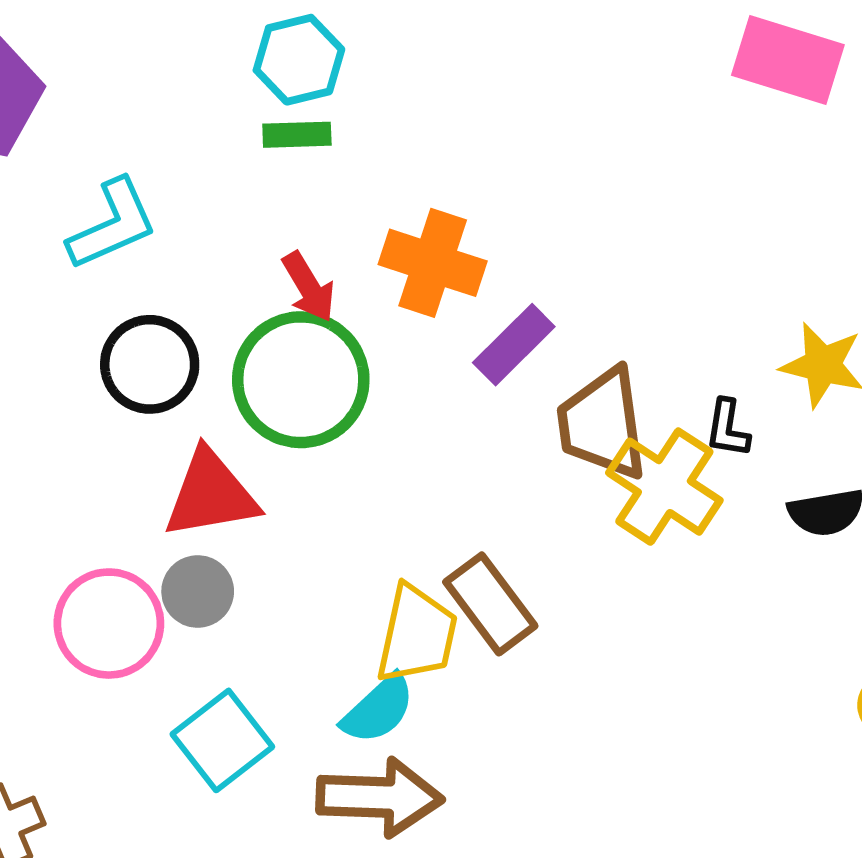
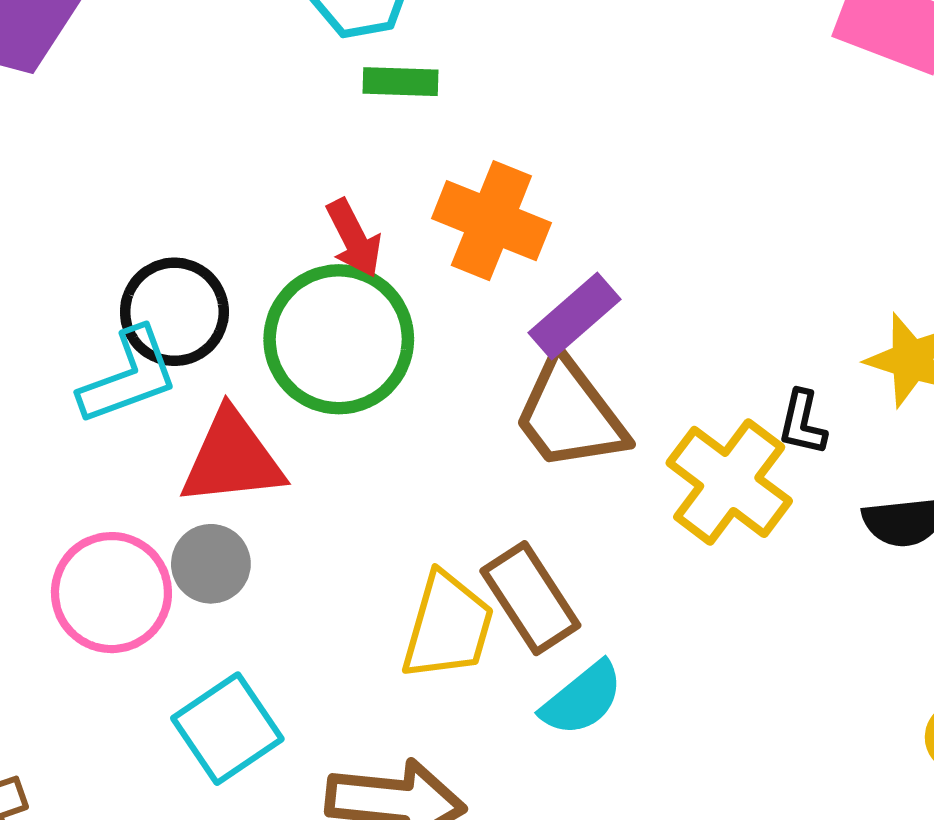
green rectangle: (297, 135) -> (400, 82), moved
cyan L-shape: (112, 224) -> (129, 376), moved
brown trapezoid: (602, 424) -> (570, 415), moved, turned -33
cyan semicircle: (378, 709) -> (582, 699), moved

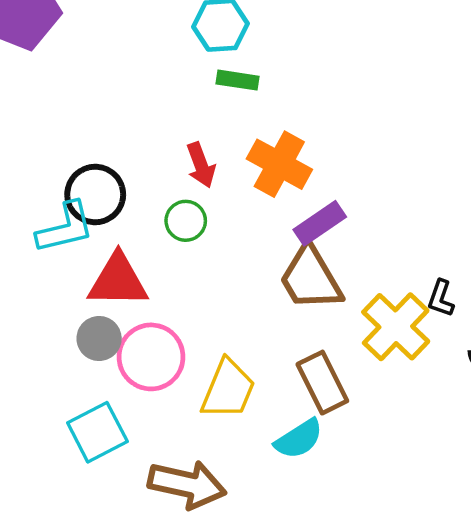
green circle: (339, 339) -> (186, 221), size x0.5
pink circle: (111, 593) -> (151, 357), moved
brown rectangle: (530, 598) -> (322, 383), moved

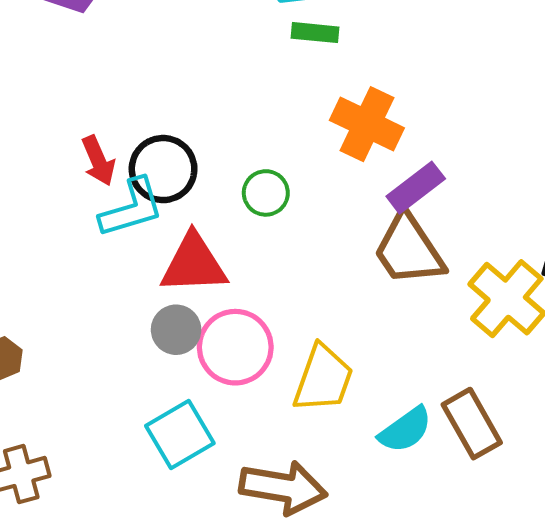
red arrow: (201, 165) -> (98, 161), moved
brown rectangle: (322, 383) -> (472, 424), moved

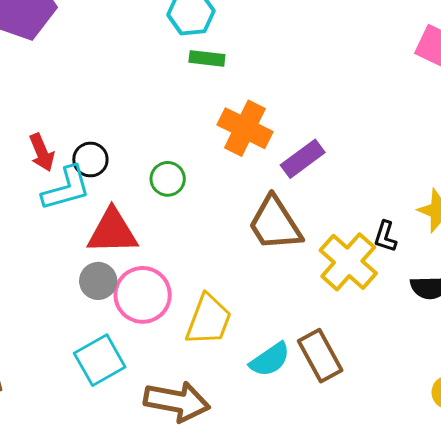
black circle: (163, 169) -> (90, 160), size x0.7
purple rectangle: (416, 188) -> (303, 159), moved

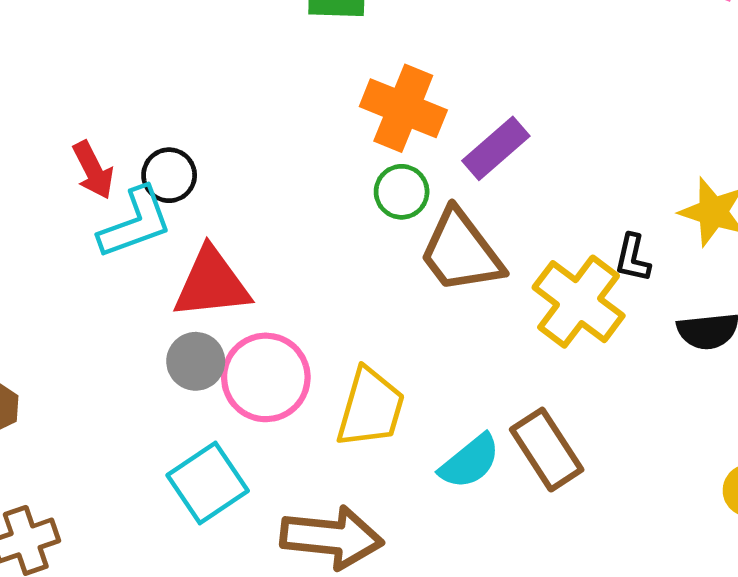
green circle: (168, 179) -> (402, 192), moved

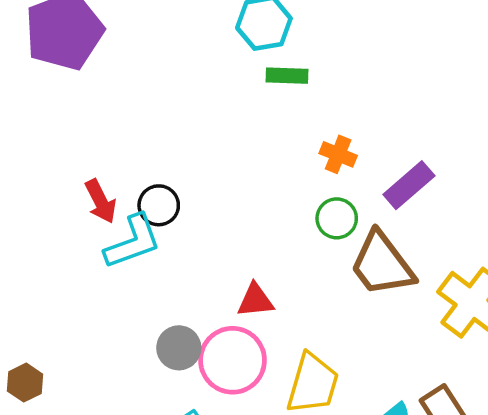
orange cross: (403, 108) -> (338, 154), size x0.6
red triangle: (212, 283) -> (255, 300), moved, size x0.6

